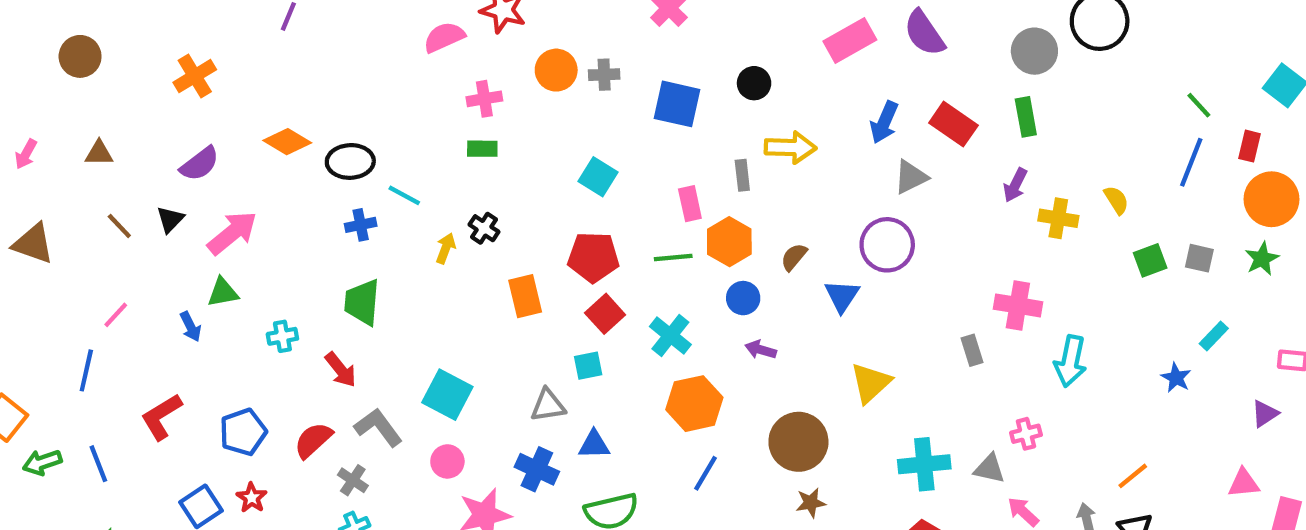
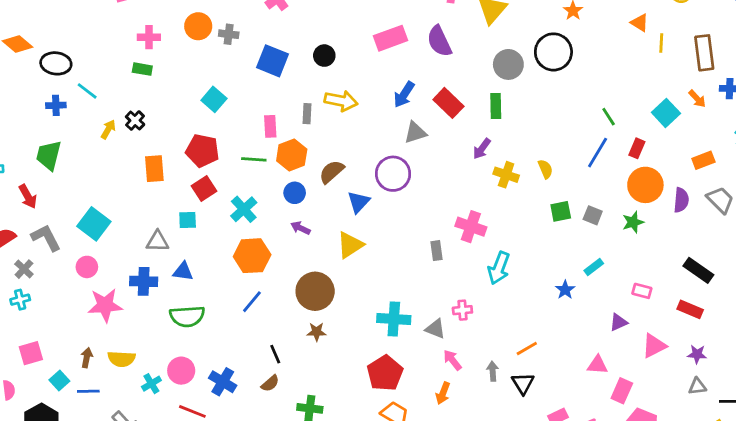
brown semicircle: (794, 257) -> (332, 172), size x1.4
yellow triangle: (871, 383) -> (350, 245), moved
blue cross: (537, 469) -> (144, 281), turned -32

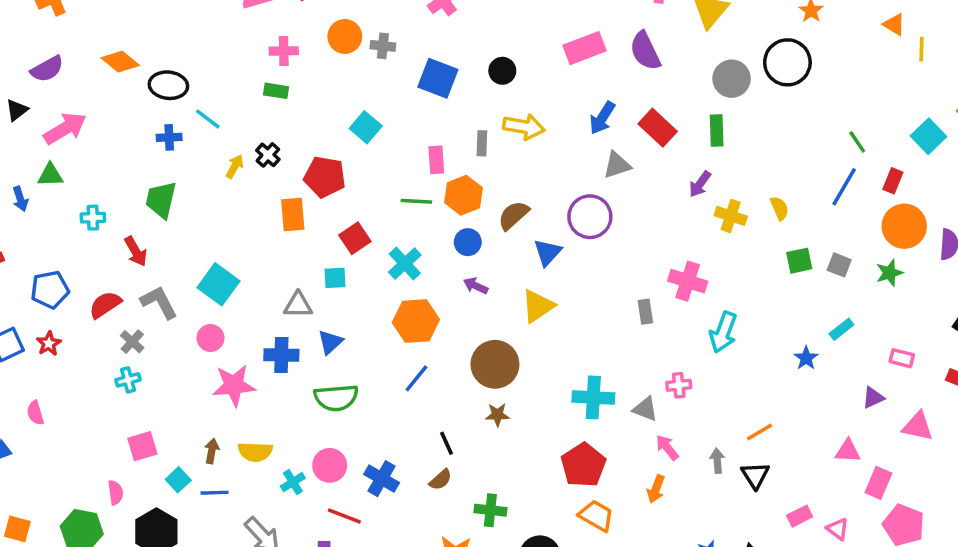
red pentagon: (202, 151) -> (325, 177), moved
blue triangle: (183, 272) -> (330, 342), turned -50
pink triangle: (654, 346) -> (918, 426), turned 40

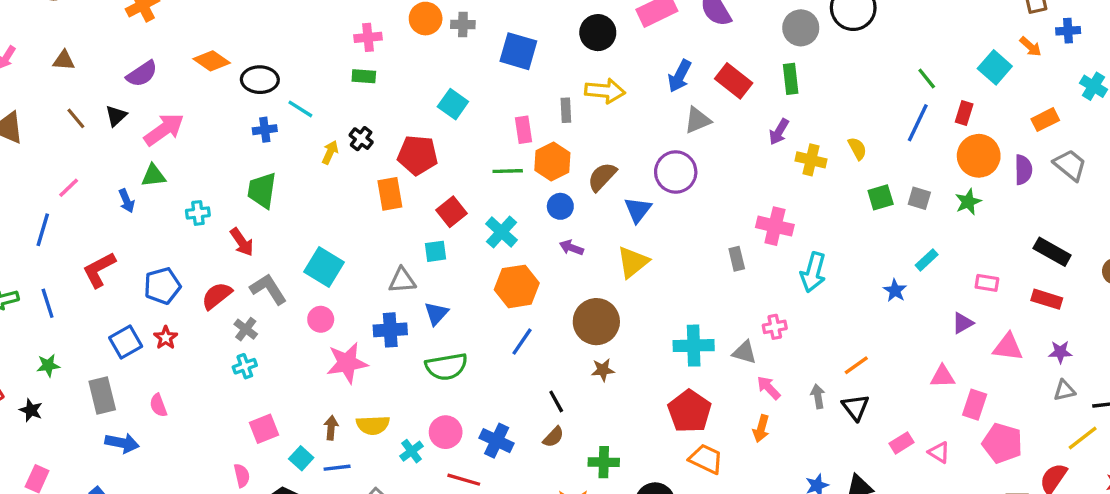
black circle: (502, 71) -> (598, 33), moved, size x1.4

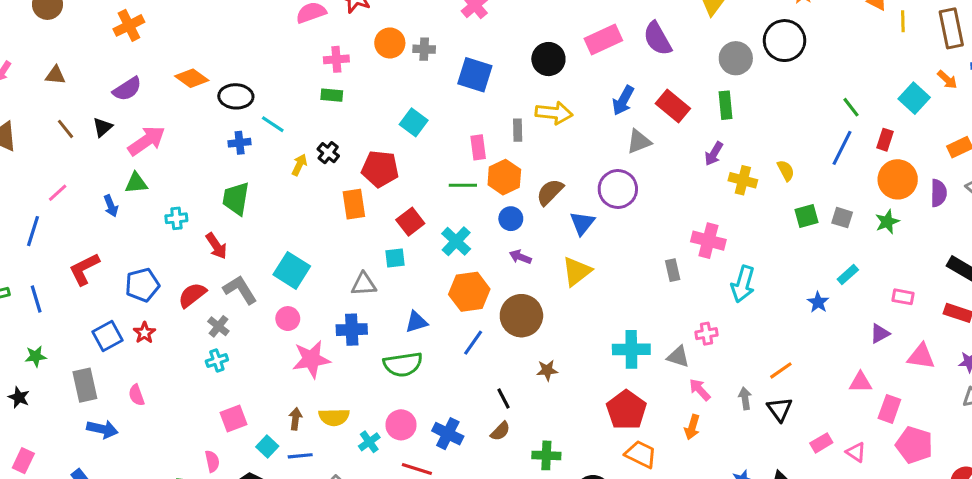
blue triangle: (436, 313) -> (416, 322), moved, turned 30
brown circle: (596, 322) -> (521, 316), moved

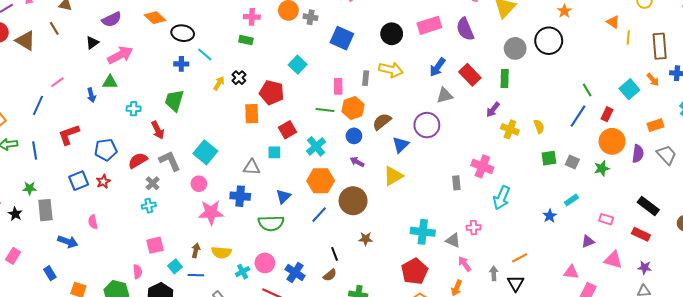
brown line: (66, 129) -> (54, 28), moved
blue triangle: (416, 322) -> (283, 196), turned -35
gray rectangle: (85, 385) -> (45, 210), moved

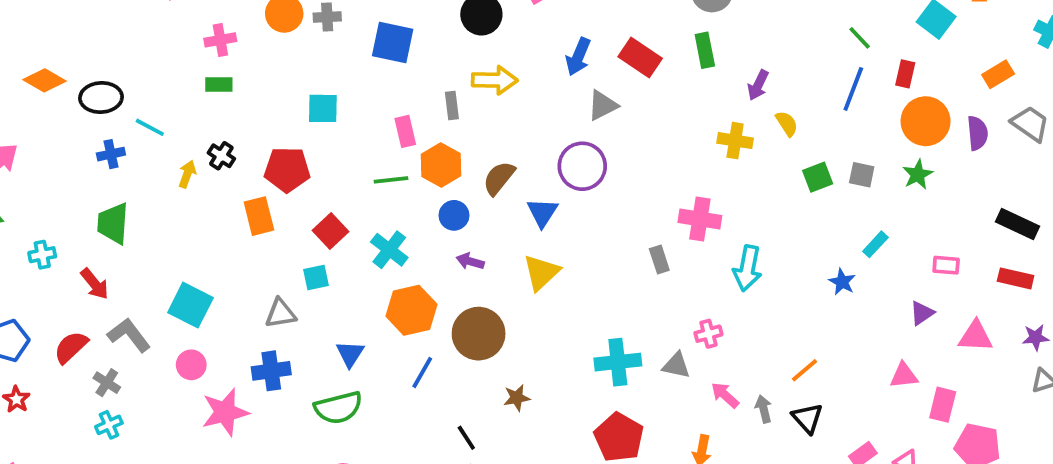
cyan square: (298, 65) -> (323, 108), turned -30
purple arrow: (493, 110) -> (758, 85), moved
pink arrow: (465, 264) -> (725, 395), moved

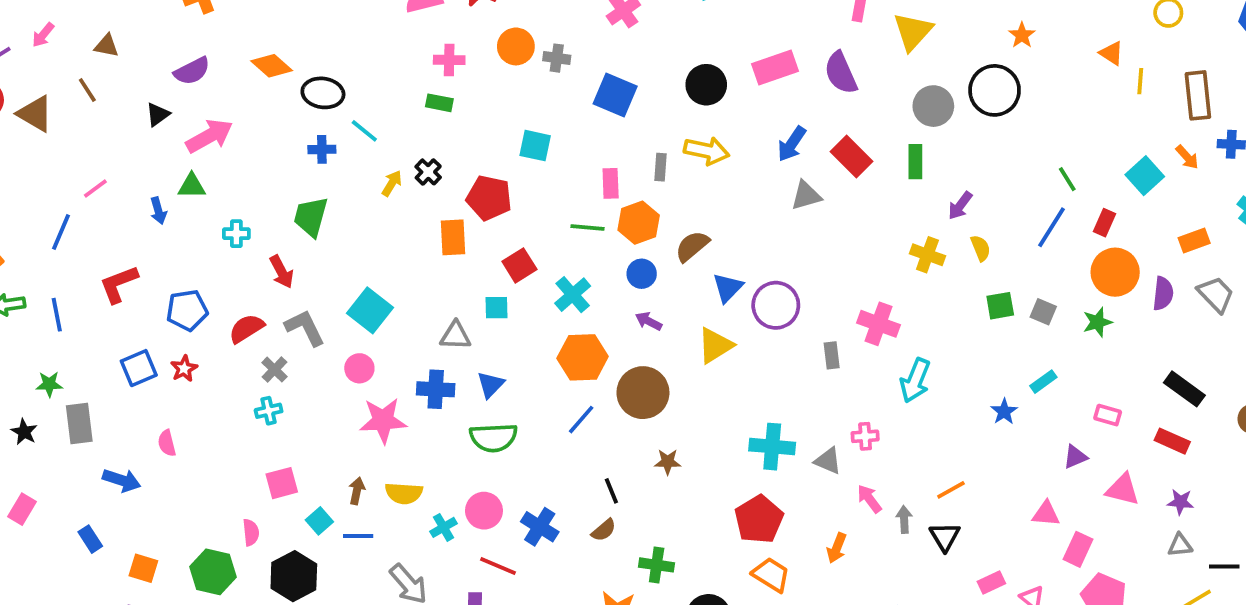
purple circle: (582, 166) -> (776, 305), moved
blue triangle: (350, 354) -> (491, 385), moved

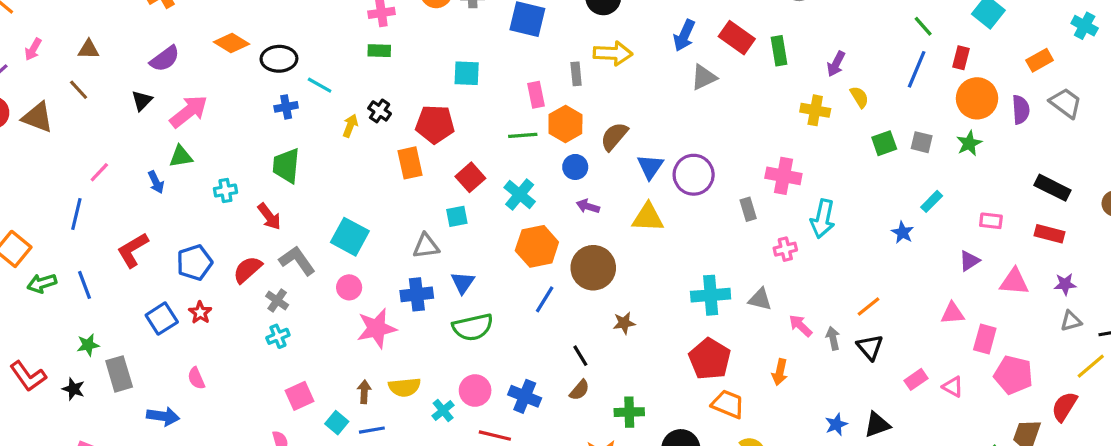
green rectangle: (915, 162) -> (779, 51), moved
yellow triangle: (715, 345) -> (648, 217), turned 44
pink cross: (865, 436) -> (785, 249), moved

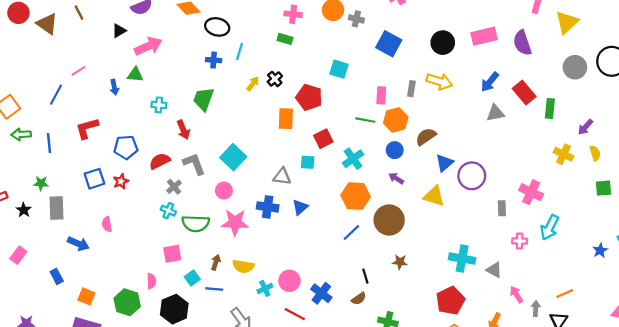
cyan line: (320, 85) -> (239, 51), turned 63
green semicircle: (473, 327) -> (196, 224), moved
cyan cross: (278, 336) -> (168, 211), turned 32

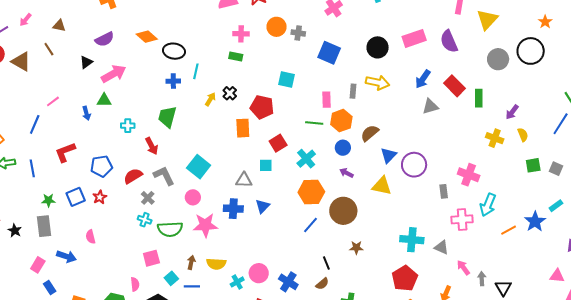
green star: (41, 183) -> (48, 200), moved
pink cross: (520, 241) -> (462, 219), size x1.5
blue star: (600, 250) -> (535, 222), size x1.5
pink rectangle: (18, 255) -> (38, 265), moved
orange line: (565, 294) -> (509, 230), moved

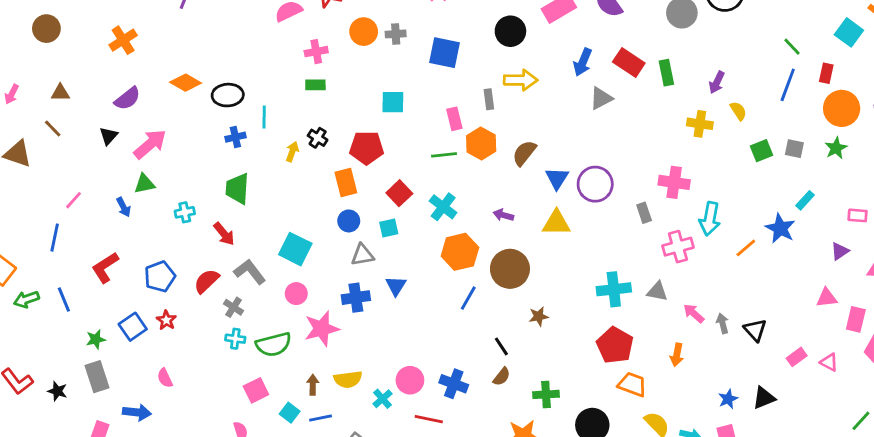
blue circle: (343, 148) -> (349, 221), moved

